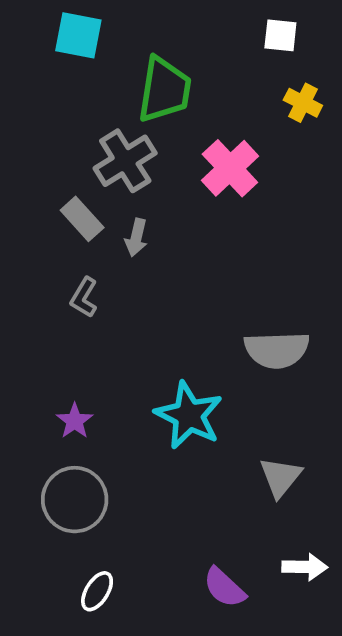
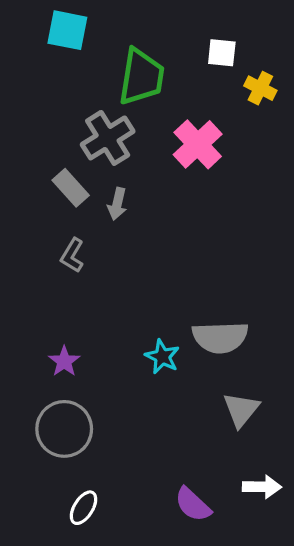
white square: (280, 35) -> (222, 53), moved
gray semicircle: (277, 350) -> (220, 337), moved
cyan star: (189, 415) -> (162, 357), size x0.6

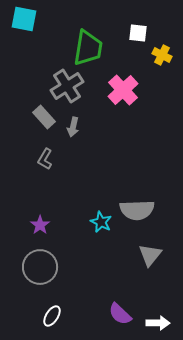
cyan square: (67, 30) -> (24, 19), moved
white arrow: (262, 487) -> (158, 323), moved

